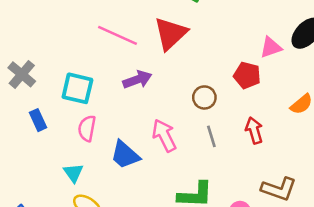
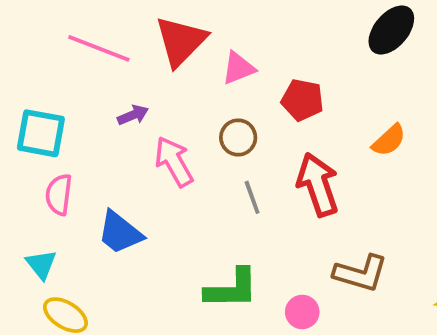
pink triangle: (271, 47) -> (238, 68), moved
purple arrow: (137, 80) -> (133, 115), size x0.7
red arrow: (254, 130) -> (318, 185), size x1.5
pink arrow: (164, 135) -> (174, 162), moved

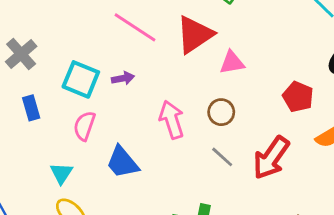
red pentagon: (302, 100) -> (298, 97), moved
purple arrow: (133, 115) -> (123, 78), moved
red arrow: (318, 185) -> (271, 158), turned -138
gray line: (252, 197) -> (222, 157), turned -40

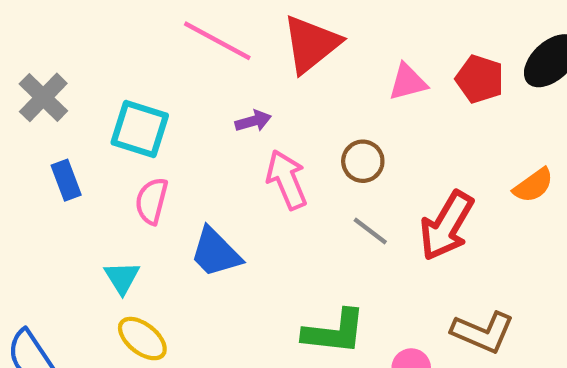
pink triangle: (232, 62) -> (408, 82), moved
purple arrow: (123, 78) -> (253, 121), moved
red pentagon: (298, 97) -> (480, 79), moved

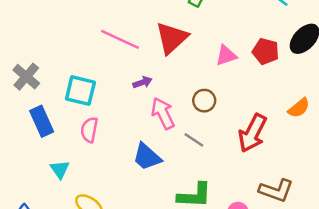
blue rectangle: (66, 180) -> (42, 121), size x1.4
gray line: (370, 231) -> (194, 140), moved
blue trapezoid: (216, 253) -> (147, 157), moved
cyan triangle: (122, 278) -> (60, 169), moved

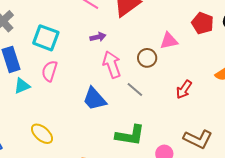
pink triangle: (226, 56) -> (169, 41), moved
red arrow: (252, 133) -> (184, 89), size x0.6
cyan triangle: (60, 169) -> (22, 86), moved, turned 36

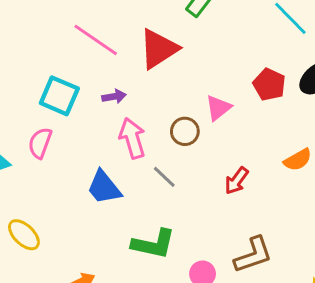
cyan square: (46, 38) -> (59, 96), moved
pink triangle: (169, 41) -> (218, 108), turned -30
brown L-shape: (198, 139) -> (253, 255), turned -48

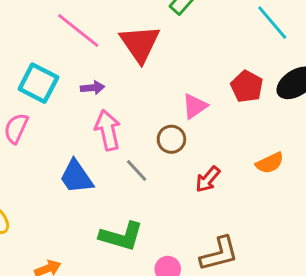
red triangle: (159, 49) -> (140, 44), turned -36
brown circle: (185, 131) -> (171, 139), moved

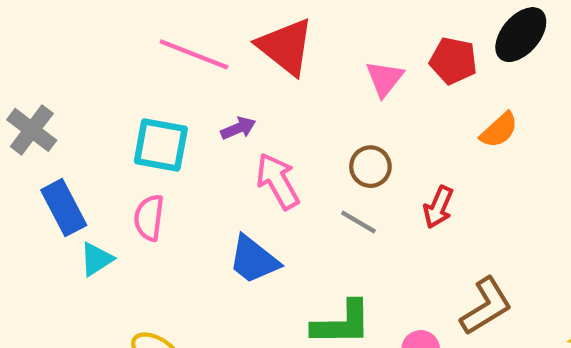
pink triangle: (195, 106) -> (385, 79), moved
orange semicircle: (270, 163) -> (499, 130), moved
gray line: (137, 171) -> (358, 222), moved

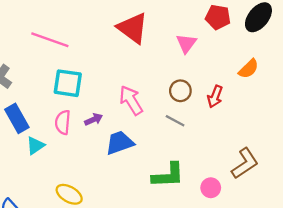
pink line: (194, 54) -> (50, 40), moved
red pentagon: (453, 61) -> (218, 17), moved
purple arrow: (238, 128) -> (94, 119), moved
red arrow: (438, 207) -> (215, 97), moved
blue trapezoid: (254, 260) -> (120, 143), turned 124

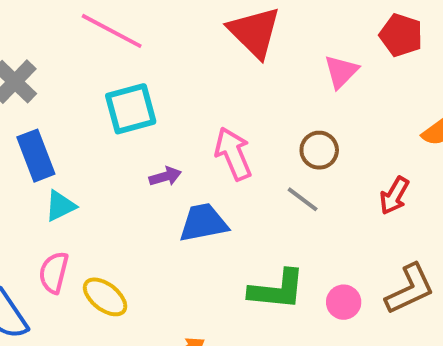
cyan square: (68, 83) -> (131, 109), turned -32
red arrow: (215, 97) -> (394, 196), moved
pink semicircle: (63, 122) -> (54, 272), moved
pink circle: (211, 188) -> (344, 302), moved

